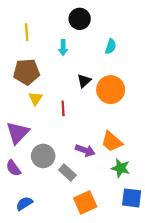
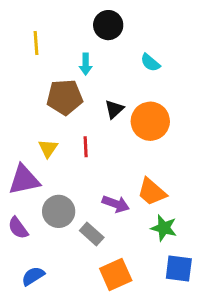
cyan semicircle: (111, 46) -> (150, 63), turned 112
brown pentagon: (27, 72) -> (65, 97), moved
yellow triangle: (35, 98) -> (48, 148), moved
purple triangle: (18, 133) -> (24, 180), turned 35

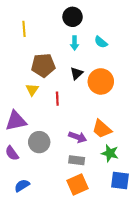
cyan arrow: (86, 64) -> (75, 43), moved
yellow triangle: (48, 148) -> (32, 90), moved
gray rectangle: (92, 234) -> (77, 160), moved, turned -35

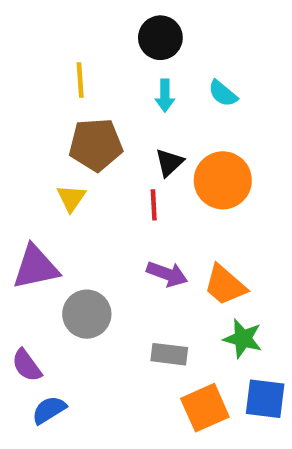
yellow line: (24, 29) -> (80, 80), moved
red line: (57, 99) -> (154, 205), moved
purple arrow: (78, 137) -> (167, 274), moved
purple semicircle: (12, 153) -> (27, 365), moved
orange square: (78, 185) -> (205, 408), moved

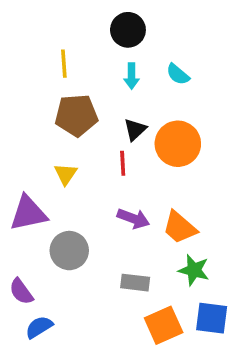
yellow triangle: (71, 198) -> (66, 174), moved

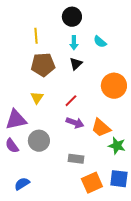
black triangle: (135, 129) -> (76, 64), moved
orange circle: (178, 144) -> (114, 86), moved
red line: (123, 163) -> (71, 101), moved, turned 48
green star: (194, 270) -> (117, 146), moved
purple semicircle: (21, 291) -> (12, 146), moved

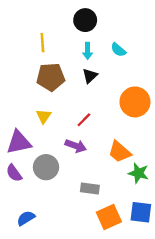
purple arrow: (75, 123) -> (76, 146), moved

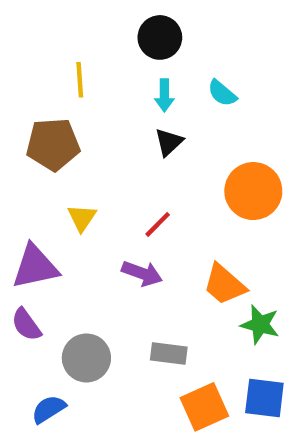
brown pentagon: (51, 77) -> (53, 144), moved
gray circle: (46, 167) -> (86, 358), moved

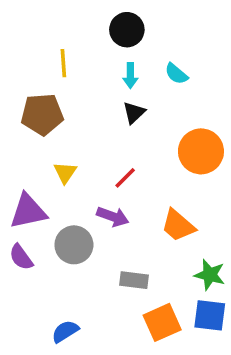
green star: (260, 325) -> (210, 275), moved
gray circle: (86, 358) -> (74, 245), moved
blue semicircle: (49, 409) -> (65, 331), moved

